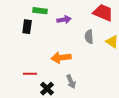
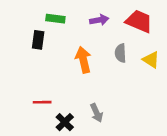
purple arrow: (64, 20) -> (99, 20), moved
orange arrow: (61, 58) -> (83, 60), moved, turned 84

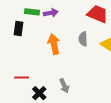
purple arrow: (99, 20) -> (51, 13), moved

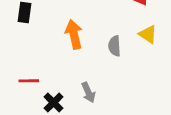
gray semicircle: (83, 39) -> (115, 46), moved

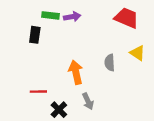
orange arrow: (74, 34) -> (76, 72), moved

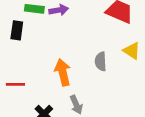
red line: (38, 92) -> (15, 84), moved

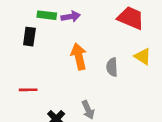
orange arrow: (63, 72) -> (79, 56), moved

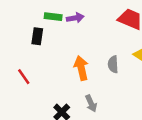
orange arrow: (79, 56) -> (81, 68), moved
red line: (28, 90) -> (24, 77), moved, turned 56

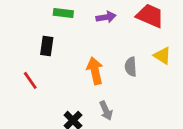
purple arrow: (75, 18) -> (106, 17), moved
black rectangle: (37, 36) -> (47, 46), moved

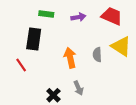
black rectangle: (47, 46) -> (34, 39), size x1.5
yellow triangle: (162, 56) -> (121, 46), size x1.5

